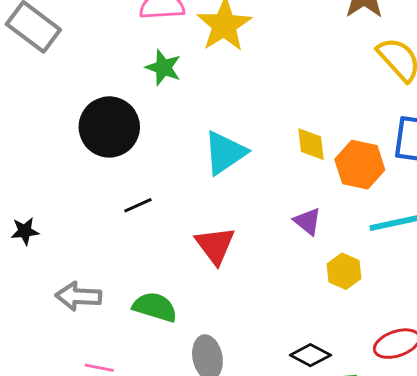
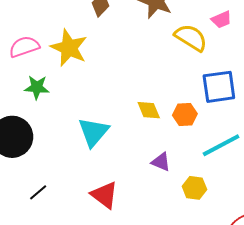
orange hexagon: (360, 165) -> (185, 114), size x0.7
black line: (138, 205) -> (38, 192), moved

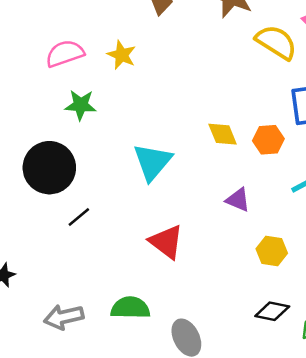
yellow star: (69, 48) -> (122, 55), size x0.6
yellow hexagon: (194, 188) -> (272, 251), moved
black line: (38, 192) -> (79, 217), moved

